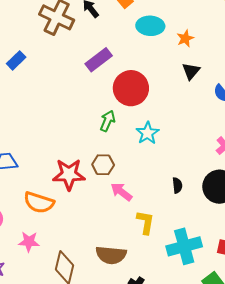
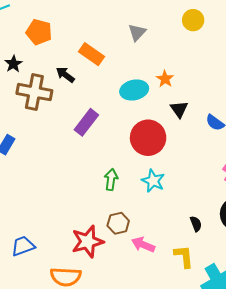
cyan ellipse: (150, 26) -> (134, 90), moved
red circle: (131, 88) -> (148, 138), moved
yellow L-shape: (145, 222) -> (184, 256), moved

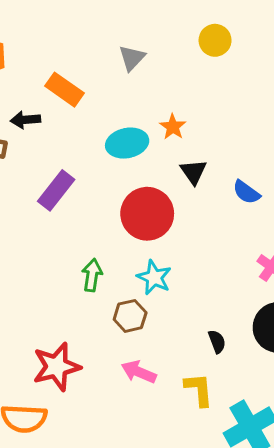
black arrow: (65, 75) -> (25, 120), turned -42
brown hexagon: (118, 223) -> (130, 316), moved

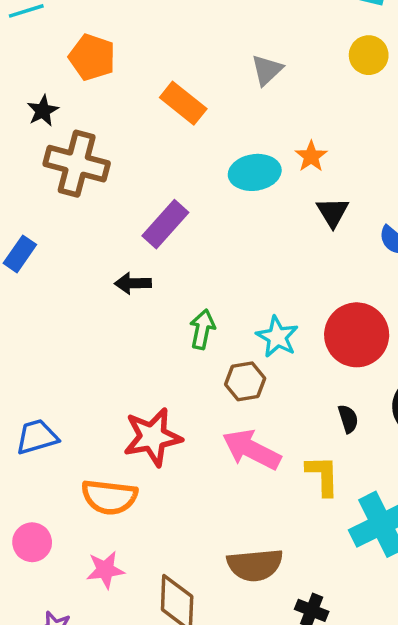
black arrow: (25, 120) -> (133, 283), moved
red circle: (147, 214) -> (357, 335), moved
pink arrow: (139, 372) -> (251, 450), size x1.4

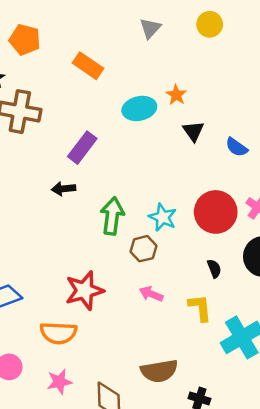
gray triangle: (267, 70) -> (150, 28), moved
green arrow: (202, 329) -> (112, 216), size x1.4
pink arrow: (251, 450) -> (151, 294), size x0.6

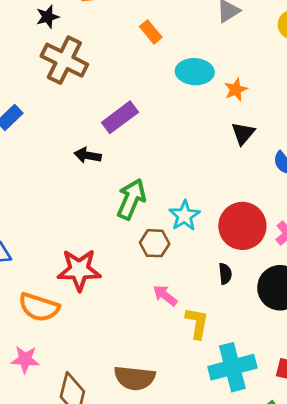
orange rectangle: (88, 66) -> (151, 32), size x0.7
cyan ellipse: (139, 108) -> (195, 72), moved
black semicircle: (214, 269) -> (225, 274), moved
pink arrow: (151, 294) -> (165, 295), moved

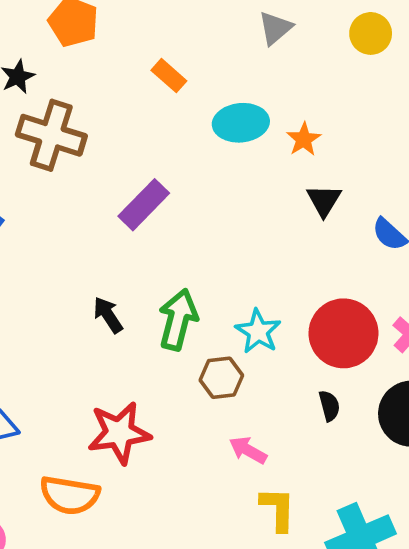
black arrow: (88, 155) -> (108, 315), moved, turned 55
yellow L-shape: (197, 323) -> (278, 509), moved

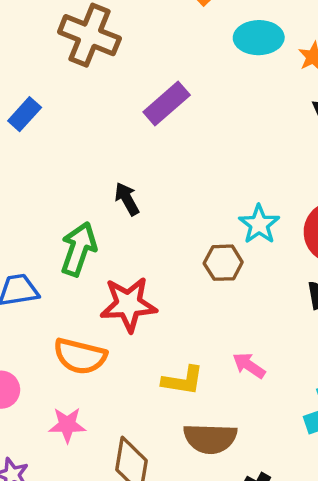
green arrow: (178, 320) -> (79, 249), moved
pink arrow: (248, 450) -> (249, 366), moved
yellow L-shape: (278, 509) -> (183, 380), moved, turned 93

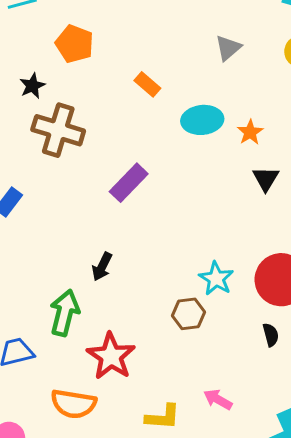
black arrow: (127, 199) -> (102, 267), turned -120
red star: (128, 304) -> (111, 356), turned -30

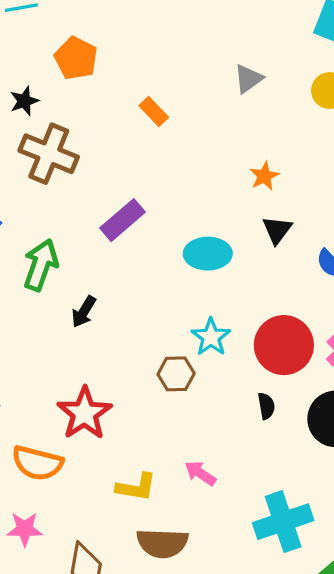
cyan ellipse: (202, 120) -> (208, 254), moved
green arrow: (65, 313) -> (41, 265), moved

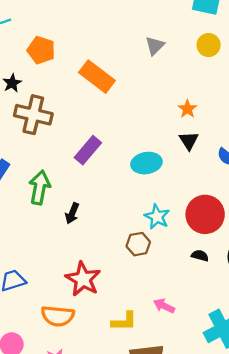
orange rectangle: (154, 111) -> (97, 77), size x1.8
orange star: (264, 176) -> (187, 109), moved
black semicircle: (266, 406) -> (200, 256), turned -56

